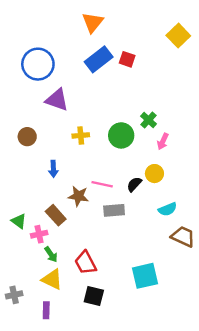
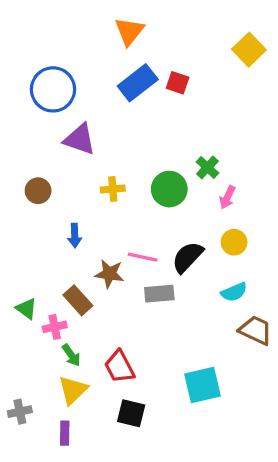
yellow circle: (154, 174) -> (234, 242), moved
black semicircle: (134, 184) -> (188, 257), size x1.5
yellow triangle: (52, 279) -> (73, 390), turned 50

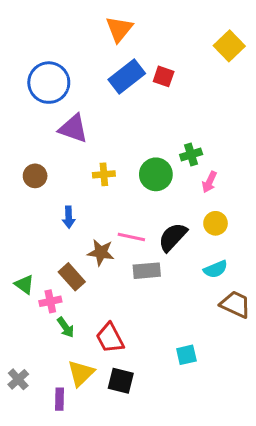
green cross: (207, 167) -> (191, 154), turned 30
cyan square: (202, 385) -> (186, 355), size x0.6
yellow triangle: (73, 390) -> (81, 373), moved
gray cross: (20, 412) -> (18, 379), turned -30

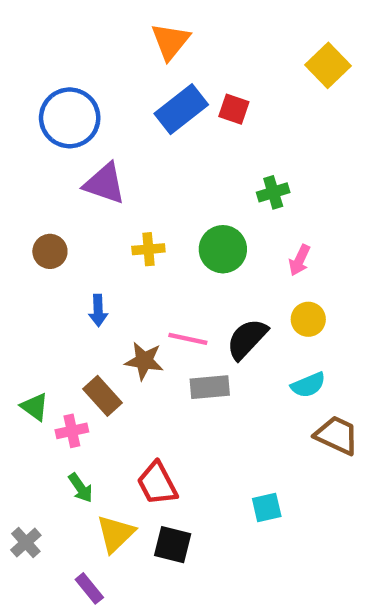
green cross: (191, 154) -> (273, 192), moved
green arrow: (66, 327) -> (81, 488), moved
purple rectangle: (60, 399) -> (89, 588), moved, turned -40

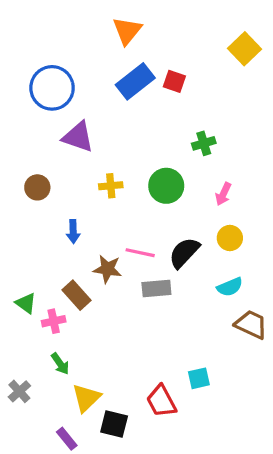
red trapezoid: (157, 483) -> (161, 401), moved
gray cross: (26, 543) -> (19, 391), moved
black square: (173, 545) -> (114, 424), moved

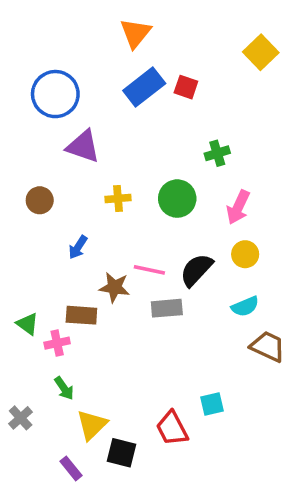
pink arrow: (223, 194) -> (238, 207), size x1.4
blue arrow: (73, 231) -> (78, 247), turned 35
brown rectangle: (76, 295) -> (81, 315), turned -44

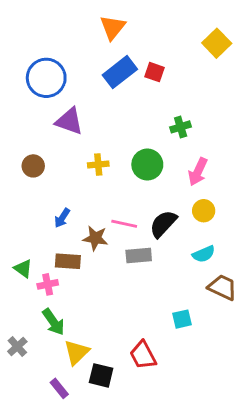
blue arrow: (78, 247) -> (62, 218), moved
green arrow: (64, 388) -> (53, 322), size x1.4
cyan square: (212, 404) -> (182, 319), moved

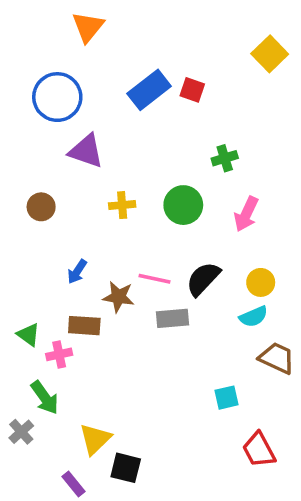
orange triangle: (113, 27) -> (88, 27), moved
yellow circle: (204, 211) -> (261, 282), moved
green arrow: (53, 322) -> (45, 398), moved
red trapezoid: (143, 355) -> (259, 450), moved

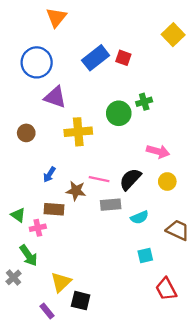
yellow cross: (122, 205) -> (78, 132), size x1.6
green circle: (183, 205) -> (119, 113), moved
pink arrow: (246, 214) -> (158, 151), moved, turned -100
cyan semicircle: (253, 317) -> (140, 217), moved

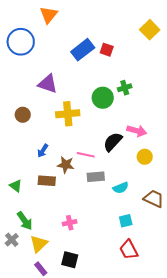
blue circle: (37, 62) -> (21, 42), moved
black semicircle: (130, 179) -> (113, 142), moved
pink cross: (38, 228) -> (70, 223), moved
yellow triangle: (61, 282) -> (39, 244), moved
red trapezoid: (166, 289) -> (129, 250), moved

